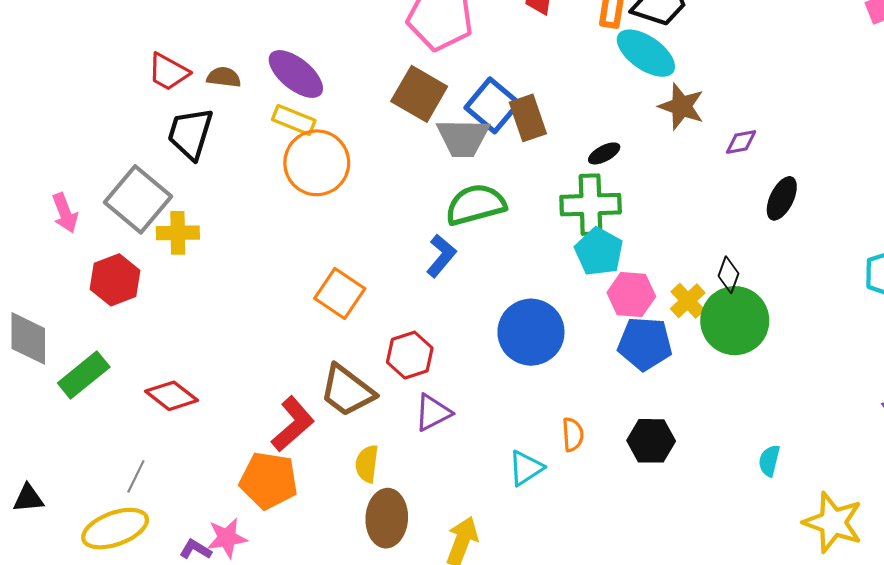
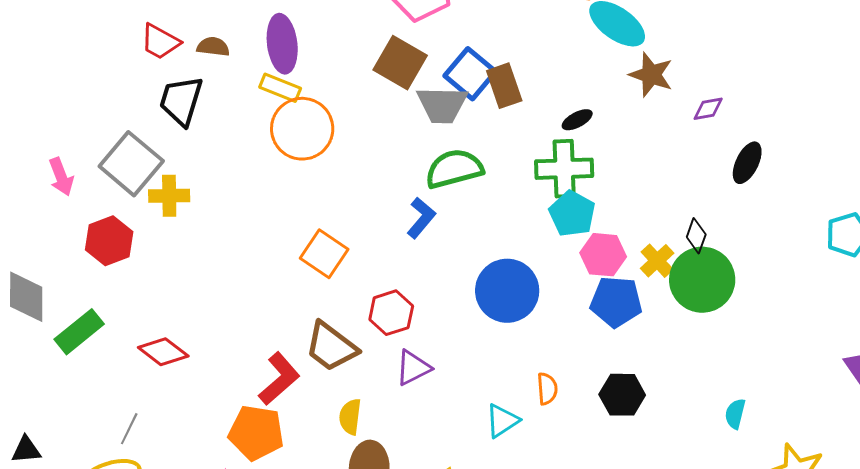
purple ellipse: (296, 74) -> (282, 44), turned 44

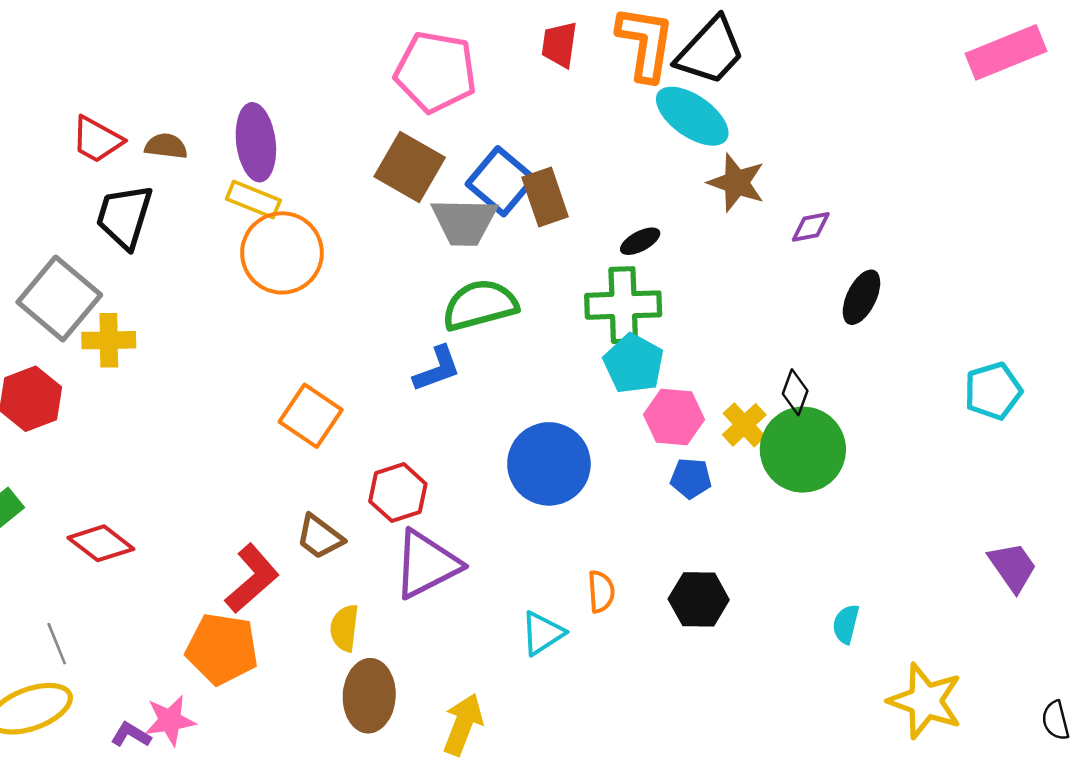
blue L-shape: (421, 218) -> (437, 369), turned 30
blue pentagon: (616, 302) -> (691, 478), size x0.6
brown trapezoid: (331, 347) -> (320, 537), size x0.7
purple triangle: (413, 368) -> (427, 564), size x1.5
gray line: (129, 429) -> (57, 644), turned -48

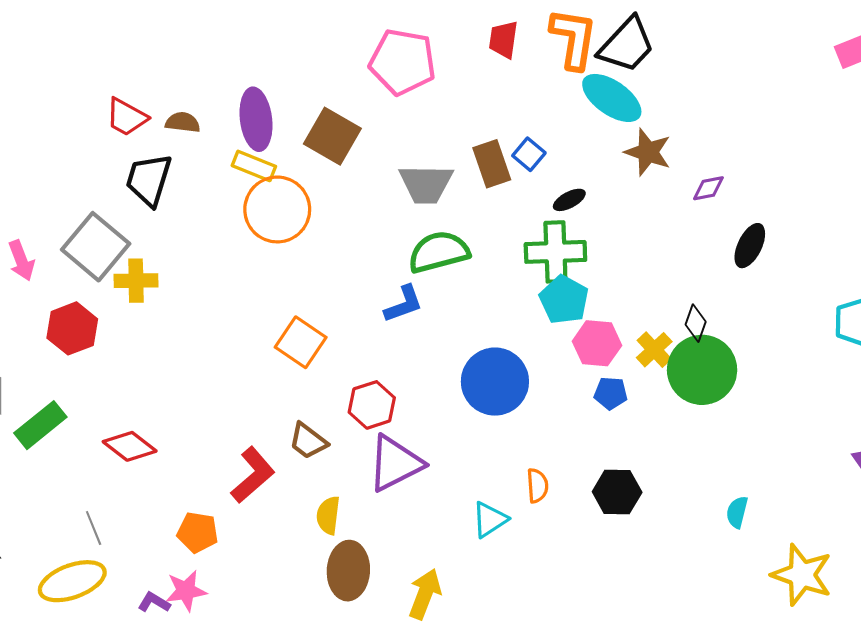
brown square: (410, 167) -> (332, 136), moved
blue square: (501, 181) -> (529, 154), moved, size x0.6
orange pentagon: (222, 649) -> (198, 532), moved, size x0.7

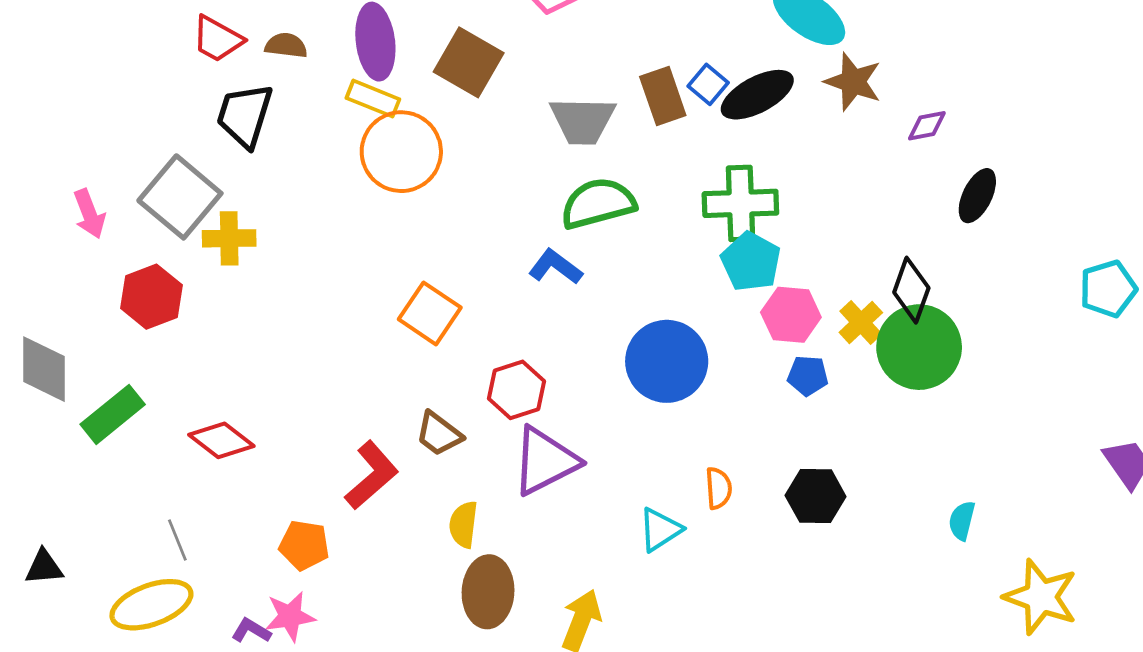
black ellipse: (569, 200) -> (757, 95), moved, size x1.8
blue L-shape: (404, 304) -> (555, 267), turned -123
black diamond: (696, 323) -> (911, 290), size x1.4

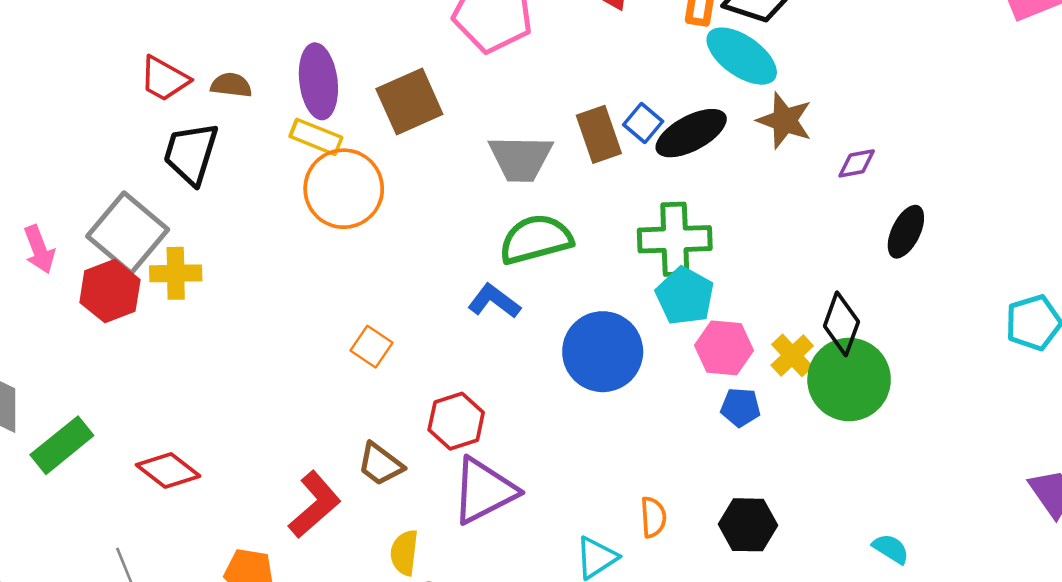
brown square: (469, 62) -> (409, 102), turned 36
red hexagon: (151, 297) -> (110, 291), moved
orange square: (430, 313) -> (371, 347), size x0.7
blue circle: (667, 361) -> (603, 352), moved
cyan semicircle: (962, 521) -> (891, 549), turned 108

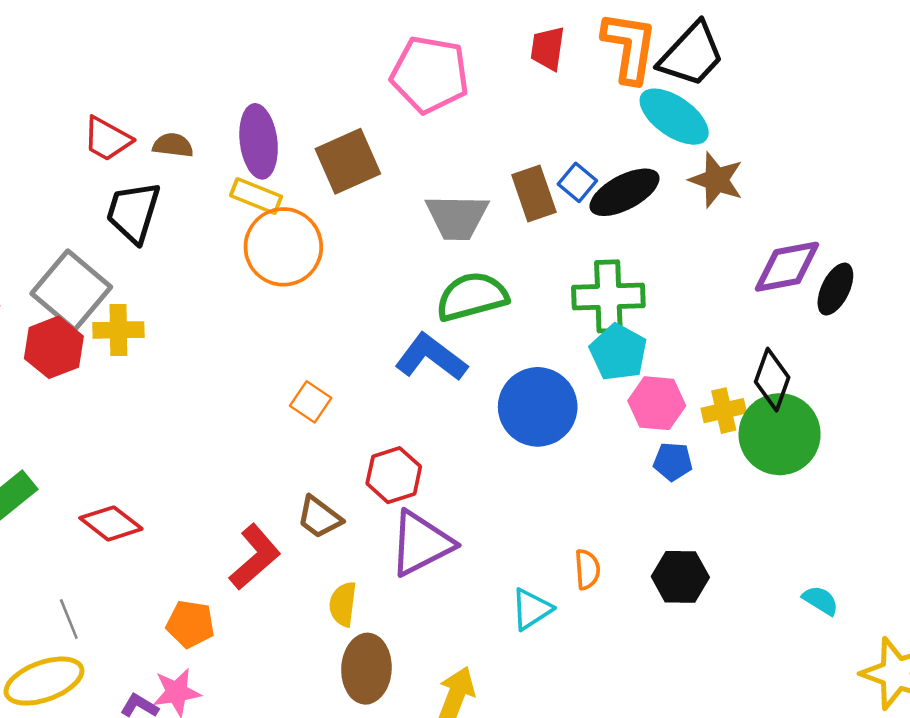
purple diamond: (857, 163) -> (787, 267), moved, size x1.8
blue L-shape: (494, 301) -> (431, 357), size x1.4
yellow cross: (792, 355) -> (724, 411), turned 30

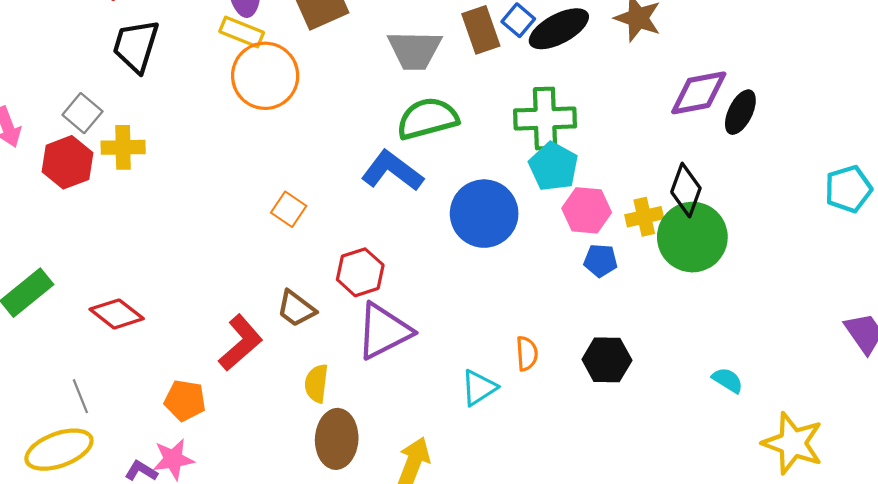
gray square: (71, 290) -> (82, 113), size x0.6

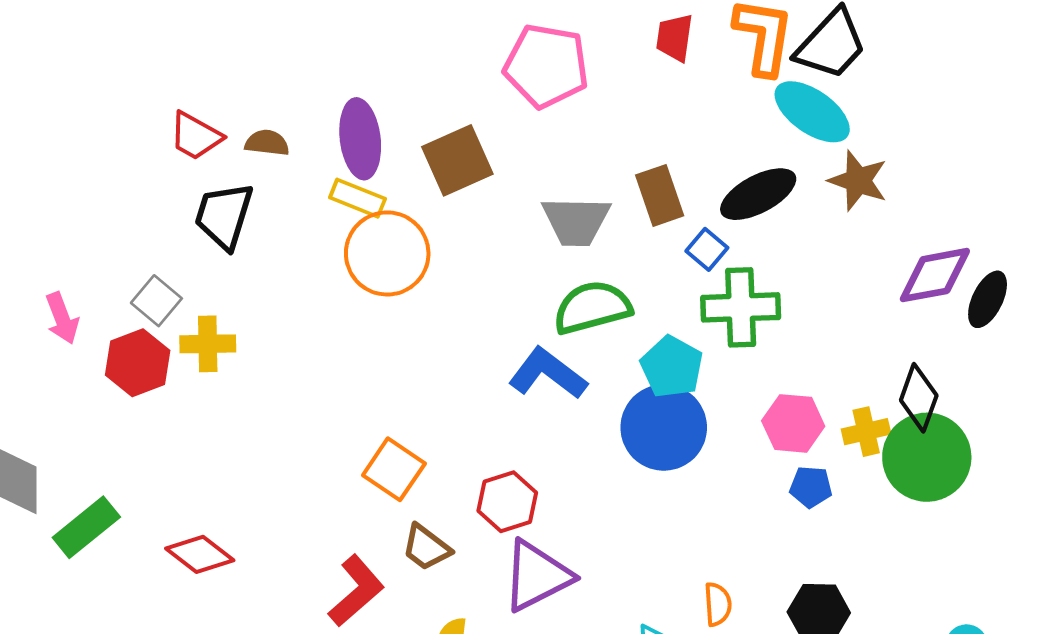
blue square: (518, 20) -> (707, 249), moved
cyan pentagon: (554, 167) -> (672, 367), moved
orange square: (289, 209) -> (394, 469), moved, size x1.4

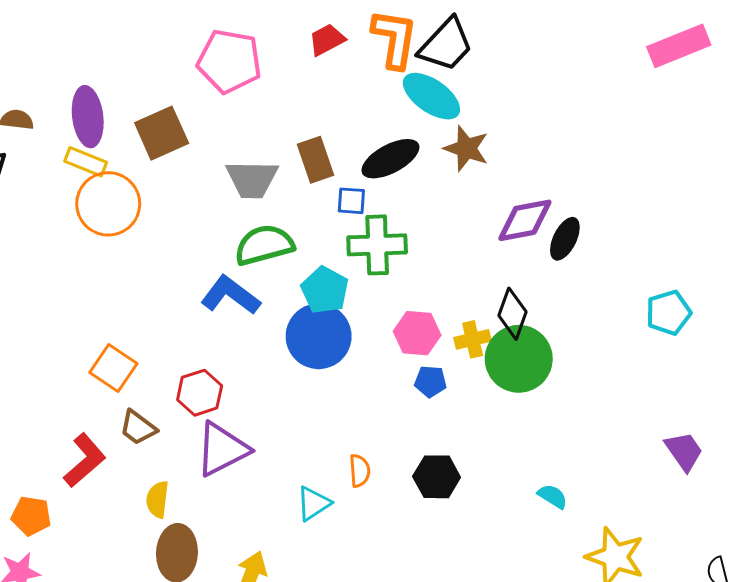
red trapezoid: (675, 38) -> (327, 40), turned 54
blue square: (707, 249) -> (351, 201), turned -36

